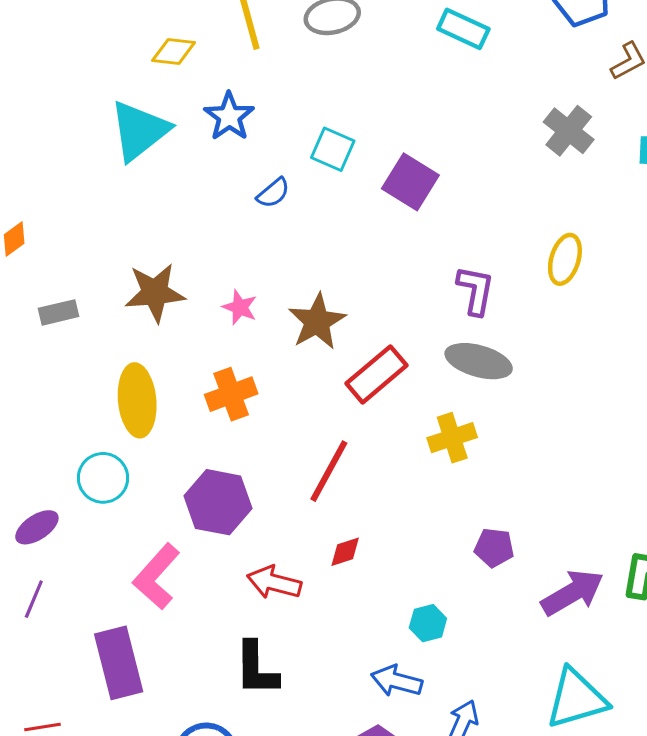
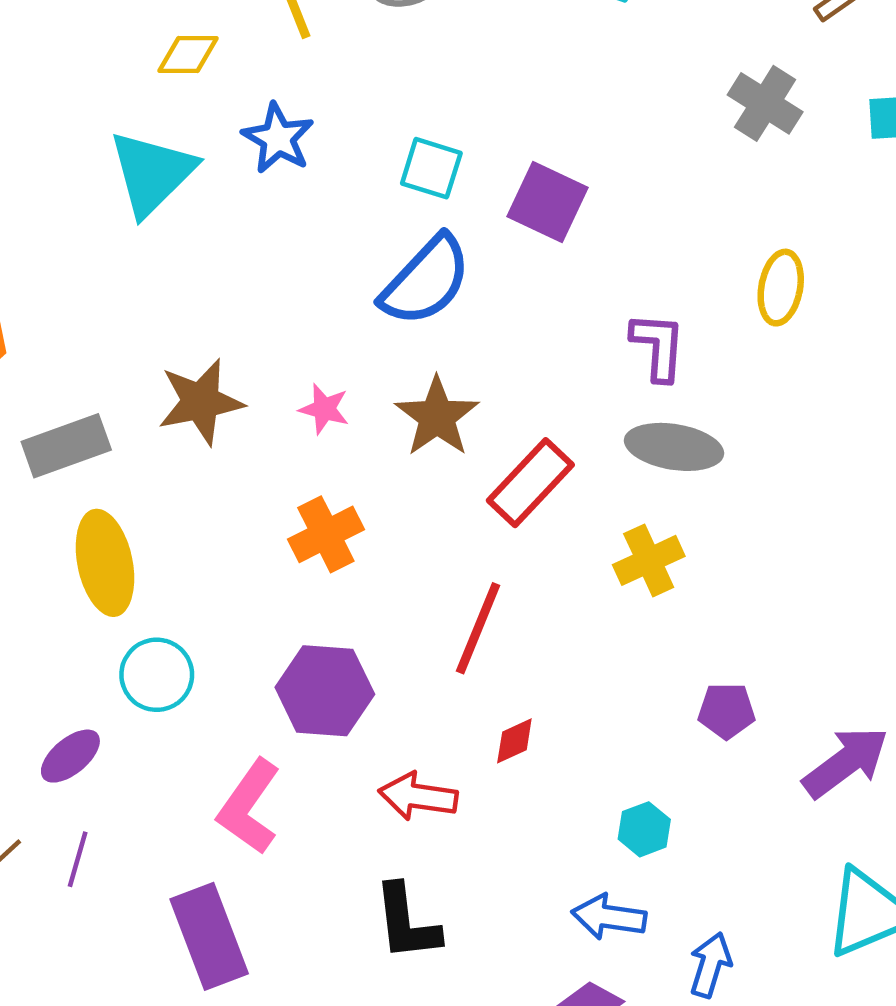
blue semicircle: (273, 193) -> (426, 281), moved, size x2.0
gray rectangle: (58, 312) -> (66, 446), size x1.5
yellow ellipse: (137, 400) -> (105, 563), moved

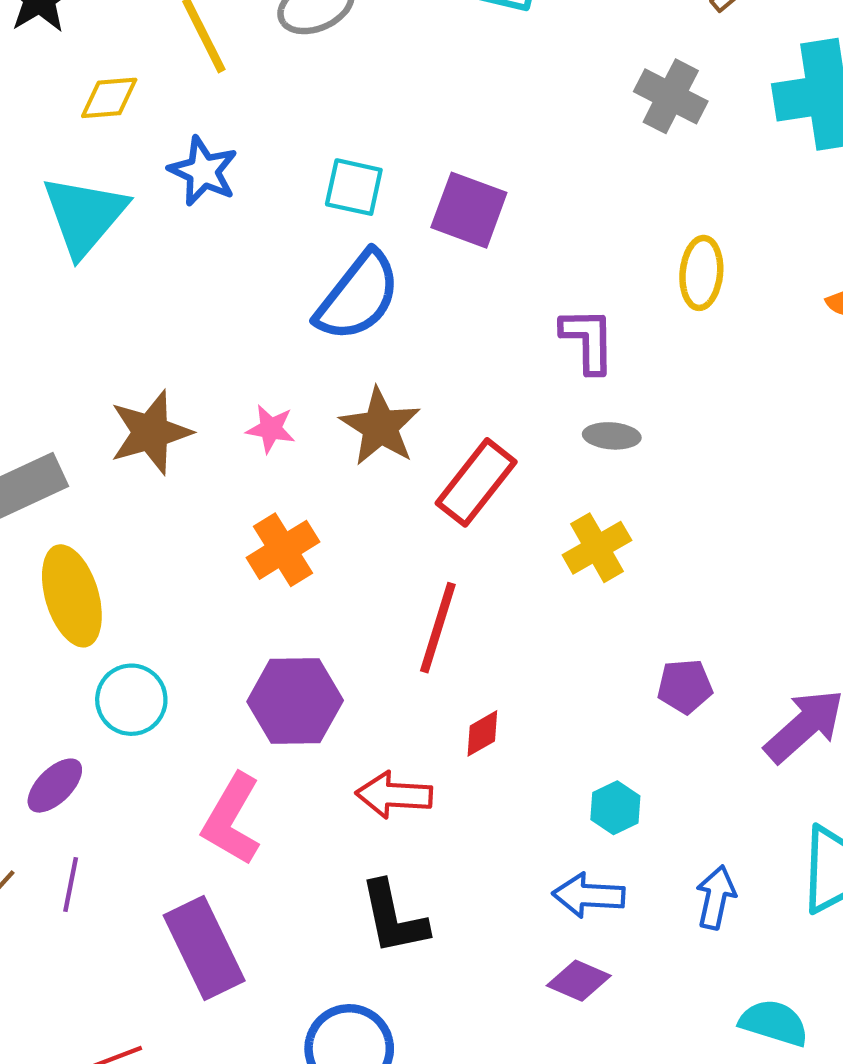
gray ellipse: (674, 447) -> (612, 436), size x0.6
blue arrow: (710, 965) -> (716, 897), moved

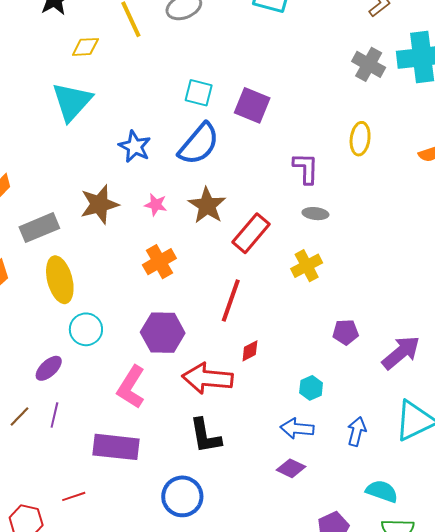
gray cross: (671, 96) -> (369, 64), moved
blue star: (203, 171) -> (135, 146), moved
red arrow: (394, 795) -> (208, 378), size x1.4
purple rectangle: (204, 948) -> (116, 447), turned -60

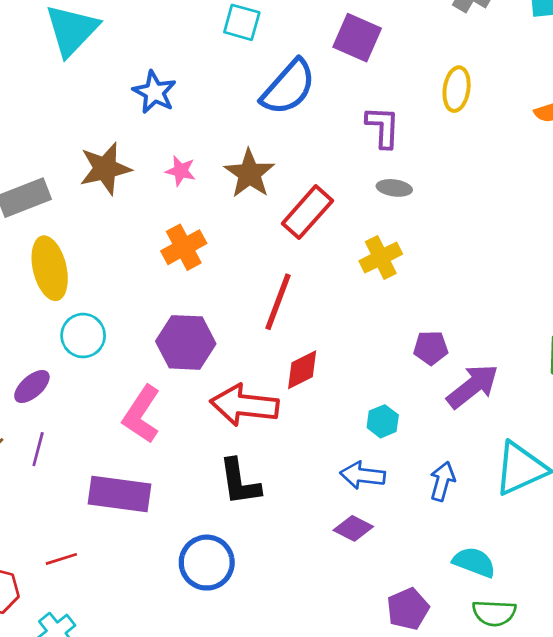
purple square: (252, 105) -> (357, 38), moved
blue semicircle: (199, 144) -> (288, 87), moved
red diamond: (250, 351) -> (302, 370), size x1.4
purple arrow: (401, 353) -> (473, 386), moved

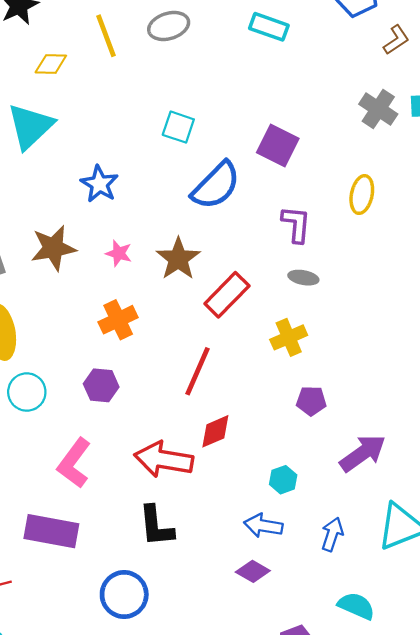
purple hexagon: (186, 342) -> (101, 385), moved, size x0.7
purple pentagon: (431, 348) -> (311, 401), moved

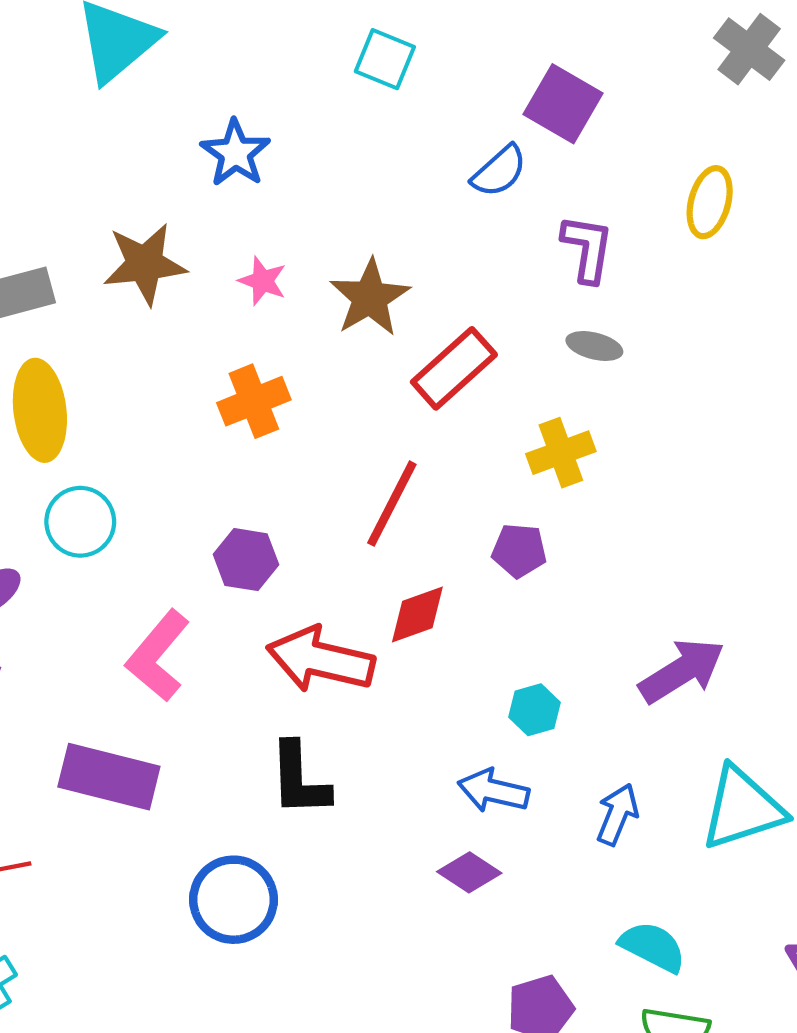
blue semicircle: (216, 186) -> (499, 171), moved, size x0.6
purple hexagon: (101, 385) -> (246, 560), moved
purple pentagon: (311, 401) -> (519, 551), moved

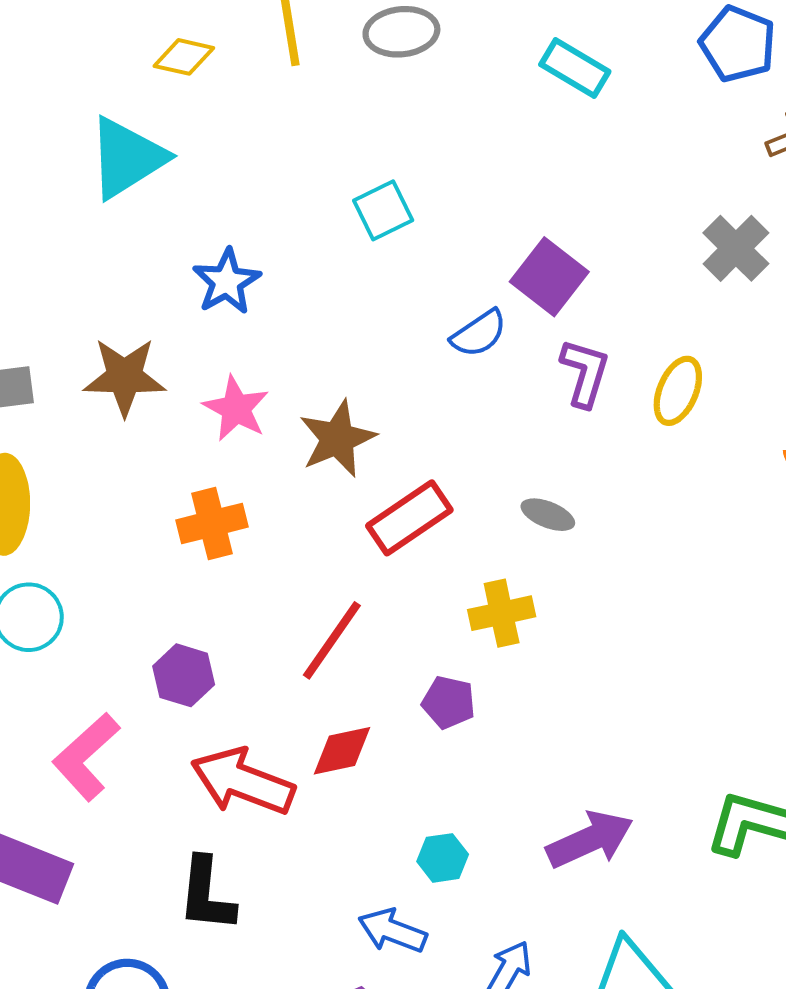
cyan square: (385, 59) -> (383, 210), turned 34
purple L-shape: (587, 248) -> (585, 373), moved
pink star: (263, 281) -> (236, 409), size x1.4

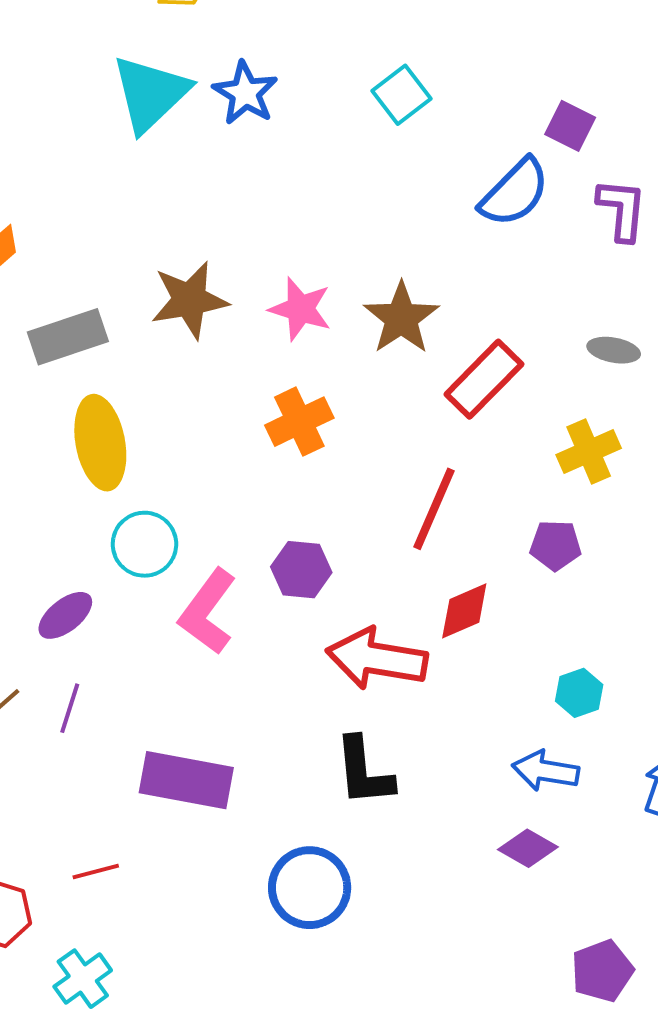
purple square: (549, 277) -> (570, 126), size x0.7
blue star: (227, 282) -> (245, 93), moved
blue semicircle: (479, 333) -> (515, 193), size x1.4
pink L-shape: (86, 757) -> (207, 612), moved

